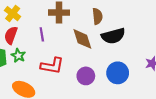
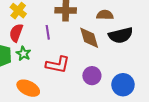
brown semicircle: (97, 16) -> (105, 15), turned -84
blue circle: (118, 73) -> (123, 85), moved

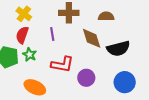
black semicircle: (121, 35) -> (118, 49), moved
purple circle: (92, 76) -> (86, 78), moved

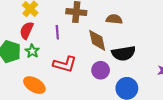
purple circle: (86, 78) -> (101, 70), moved

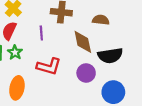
orange ellipse: (34, 85) -> (17, 88), turned 70

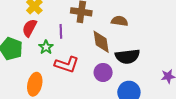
green star: (15, 52) -> (46, 47), moved

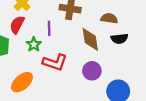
black semicircle: (127, 56) -> (119, 39), moved, size x0.7
orange ellipse: (35, 84) -> (22, 82), turned 35

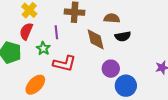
purple circle: (92, 71) -> (111, 69), moved

